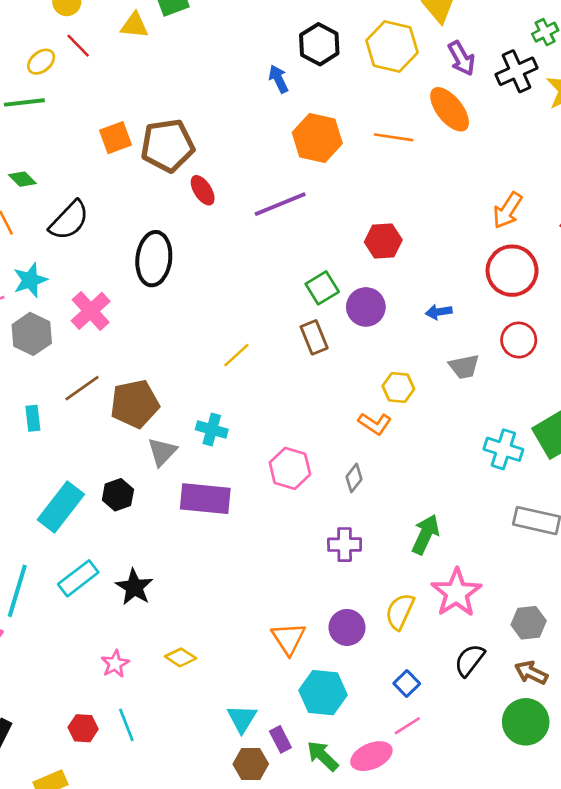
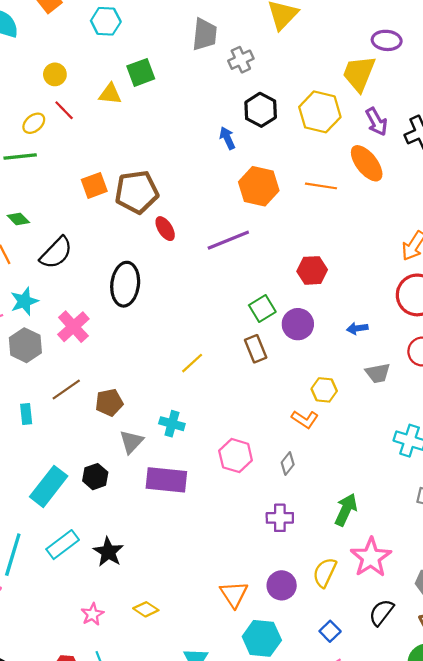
brown pentagon: (135, 404) -> (109, 402), size x0.7

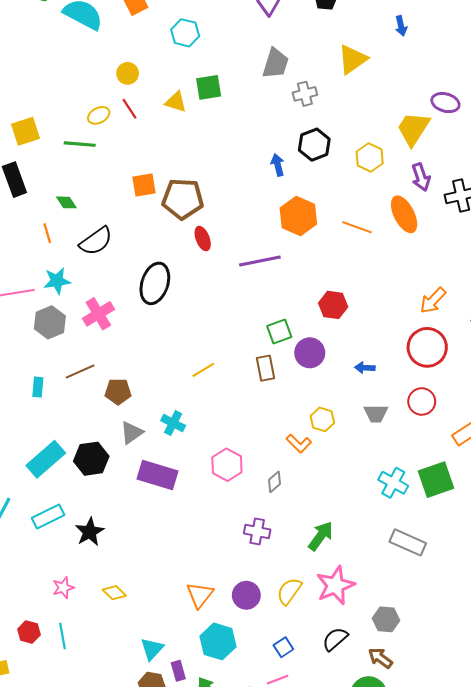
yellow hexagon: (320, 112) -> (370, 157), size x0.7
black hexagon: (95, 477) -> (91, 459), size x1.4

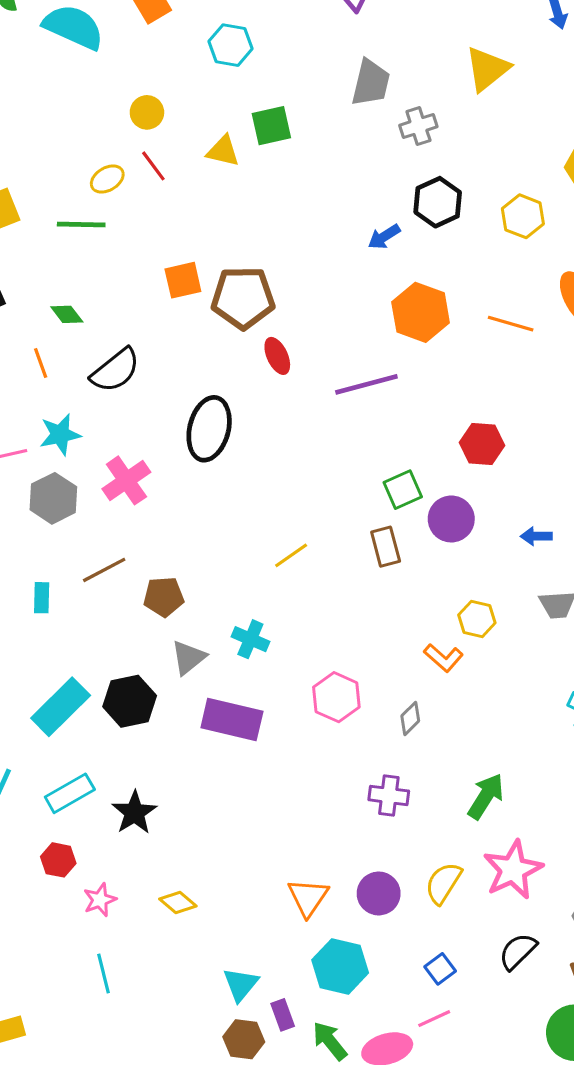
blue arrow: (278, 165) -> (384, 237), turned -105
red hexagon: (29, 632) -> (58, 860), moved

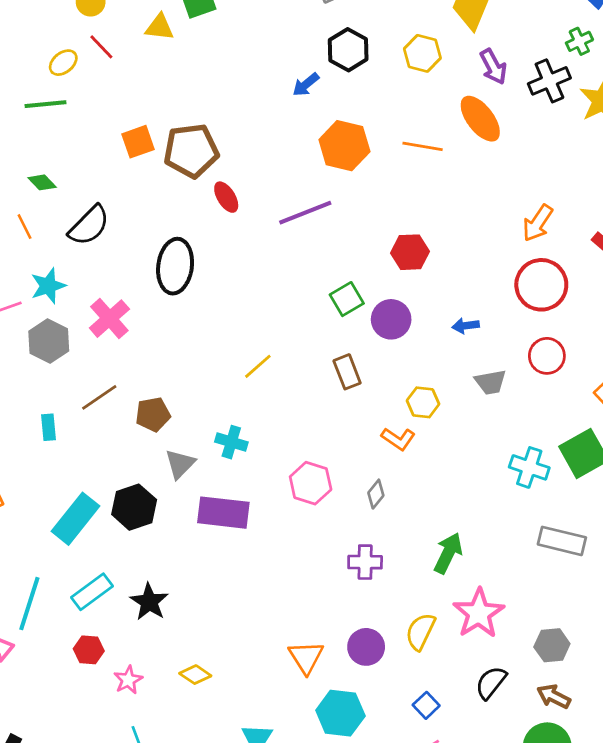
brown rectangle: (386, 547) -> (347, 372), moved

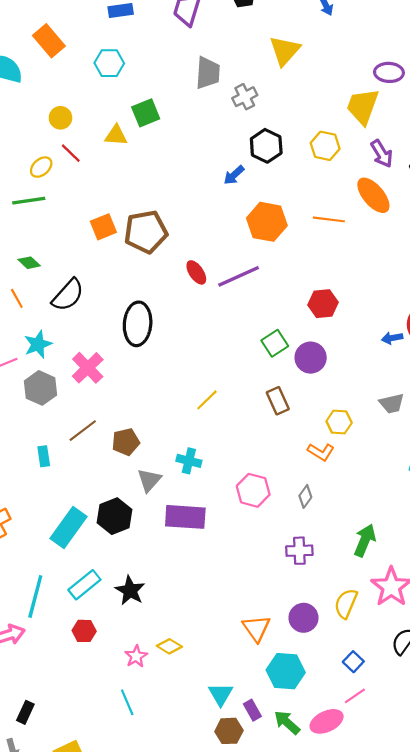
red ellipse: (226, 197) -> (196, 272), moved
blue arrow: (466, 326) -> (392, 338), moved
pink star: (128, 680) -> (136, 656), moved

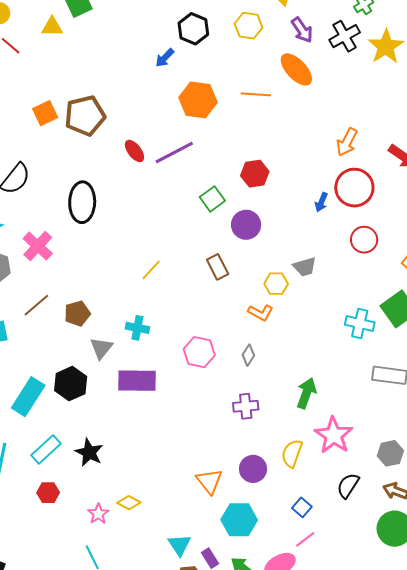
blue arrow: (392, 338) -> (321, 202), turned -54
green square: (275, 343) -> (212, 199), moved
gray trapezoid: (392, 403) -> (305, 267), moved

